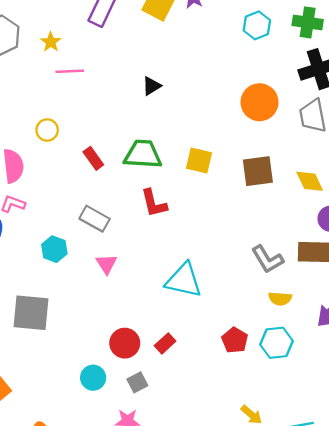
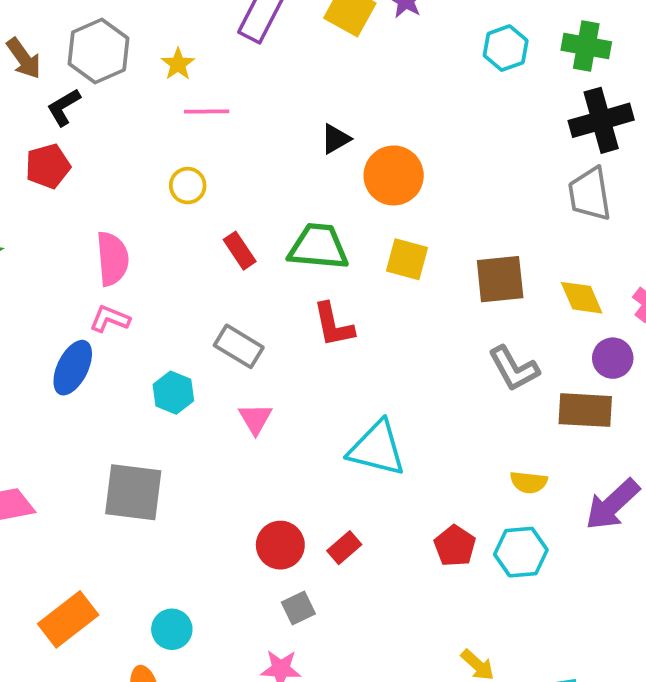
orange circle: (260, 102) -> (394, 175), moved
yellow circle: (47, 130) -> (188, 186), moved
gray L-shape: (267, 259) -> (514, 369), moved
cyan circle: (93, 378) -> (172, 629), moved

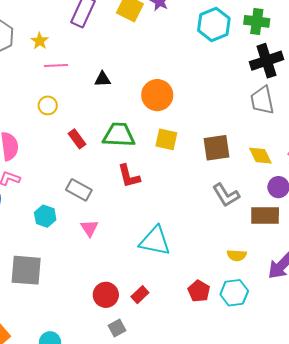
cyan hexagon: (506, 48) -> (214, 24), size x1.4
black triangle: (336, 139) -> (103, 79), moved, turned 30

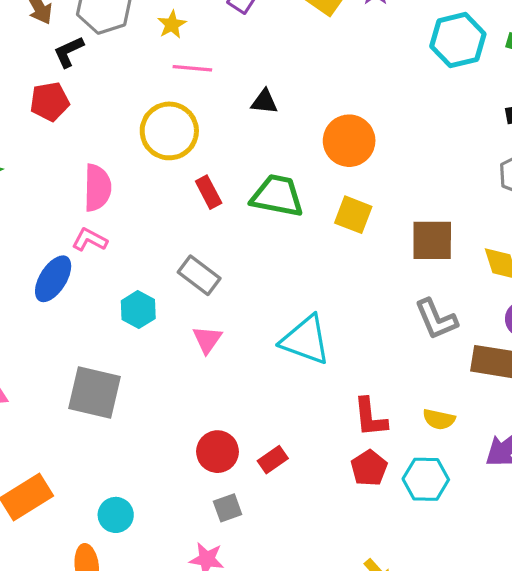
yellow circle: (48, 105) -> (169, 131), size x1.8
red L-shape: (129, 176) -> (370, 417), moved
cyan triangle: (155, 241) -> (306, 340), moved

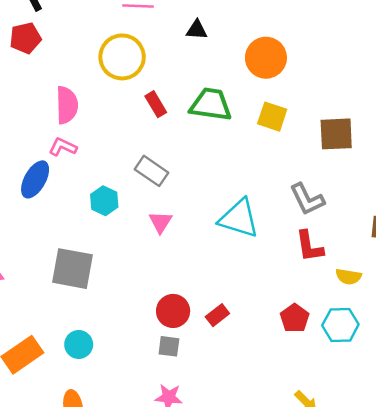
gray L-shape: (436, 319) -> (307, 199), moved
red L-shape: (370, 417) -> (309, 246), moved
gray square: (228, 508) -> (169, 346), moved, turned 30
cyan circle: (116, 515) -> (79, 344), moved

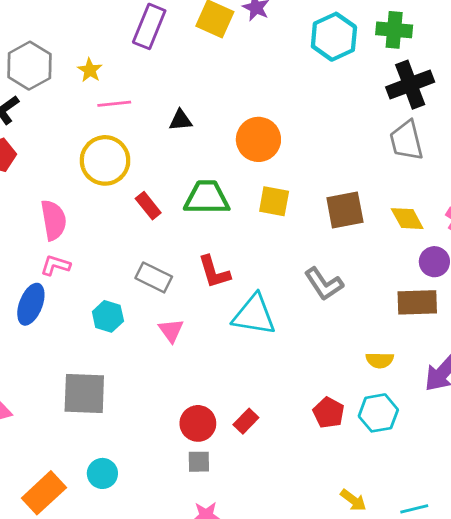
red L-shape: (309, 246) -> (214, 272), moved

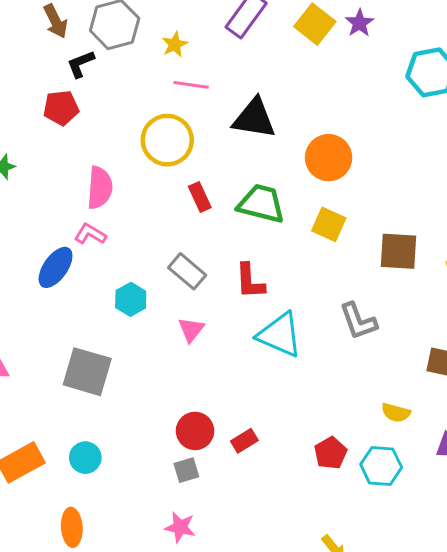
black triangle: (181, 120) -> (254, 118), size x1.8
gray square: (199, 462) -> (186, 470), turned -30

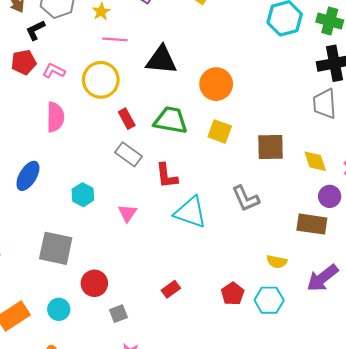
pink L-shape: (90, 234) -> (54, 71), moved
gray rectangle: (187, 271) -> (128, 154), moved
red circle: (195, 431) -> (94, 283), moved
gray square: (186, 470) -> (118, 314), moved

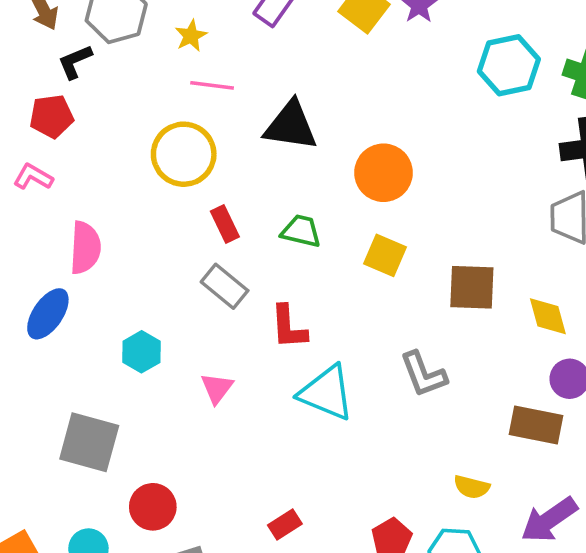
pink L-shape: (54, 71) -> (33, 177), moved
pink semicircle: (55, 117) -> (85, 248), moved
green trapezoid: (171, 120) -> (301, 231), size x0.7

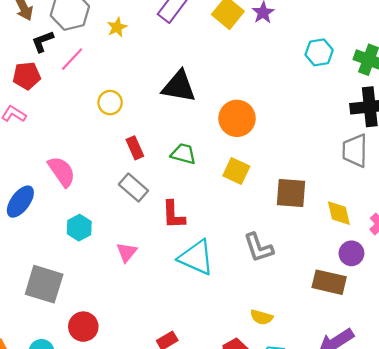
cyan hexagon: (509, 65) -> (319, 52), size x0.7
pink line: (212, 85) -> (72, 59), moved, turned -56
yellow circle: (184, 154) -> (110, 103), size x0.6
pink semicircle: (85, 248) -> (62, 172), moved, turned -40
yellow semicircle: (472, 487) -> (261, 317), moved

